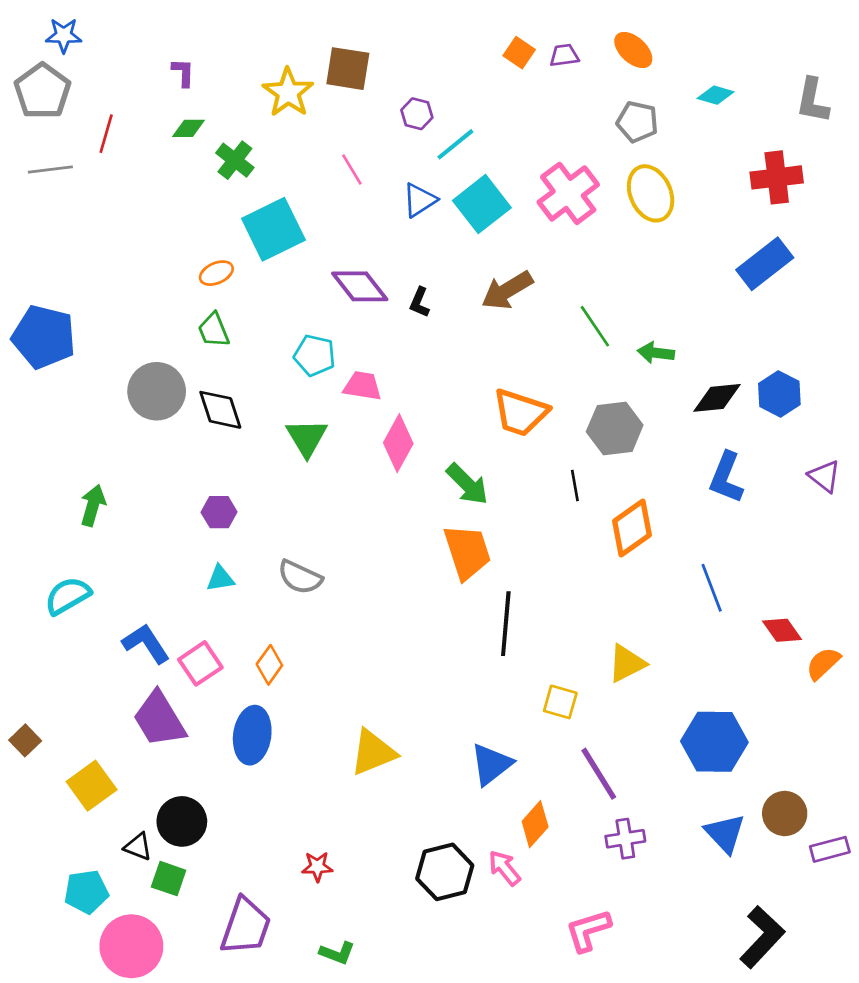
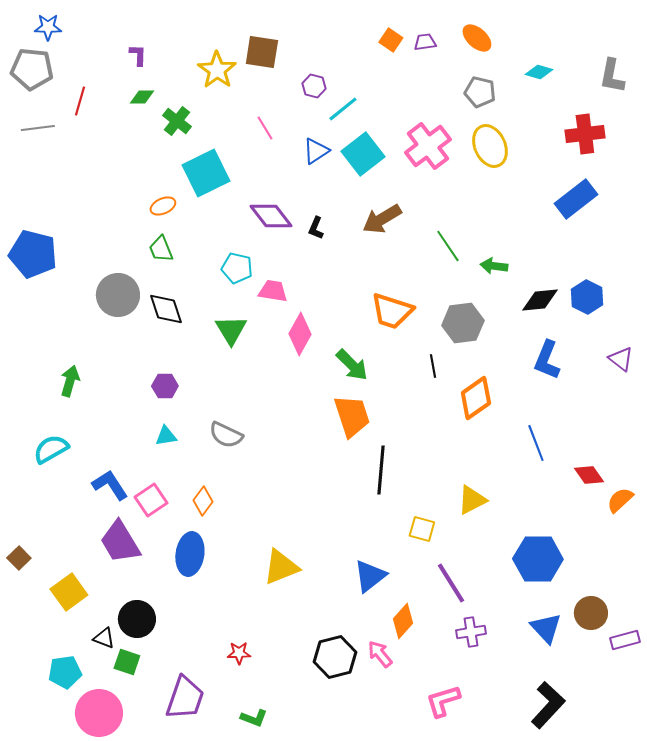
gray pentagon: (42, 91) -> (32, 69), turned -30
black L-shape: (762, 937) -> (548, 705), moved

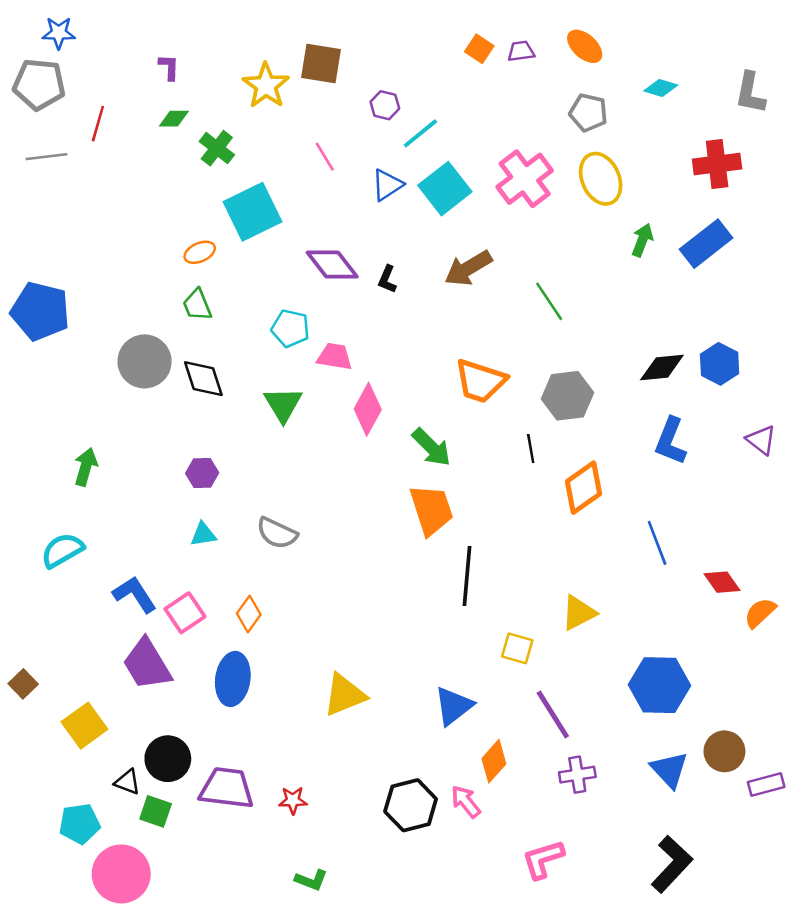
green arrow: (494, 266) -> (642, 240), moved, turned 104
purple trapezoid: (185, 698) -> (227, 788), moved, turned -102

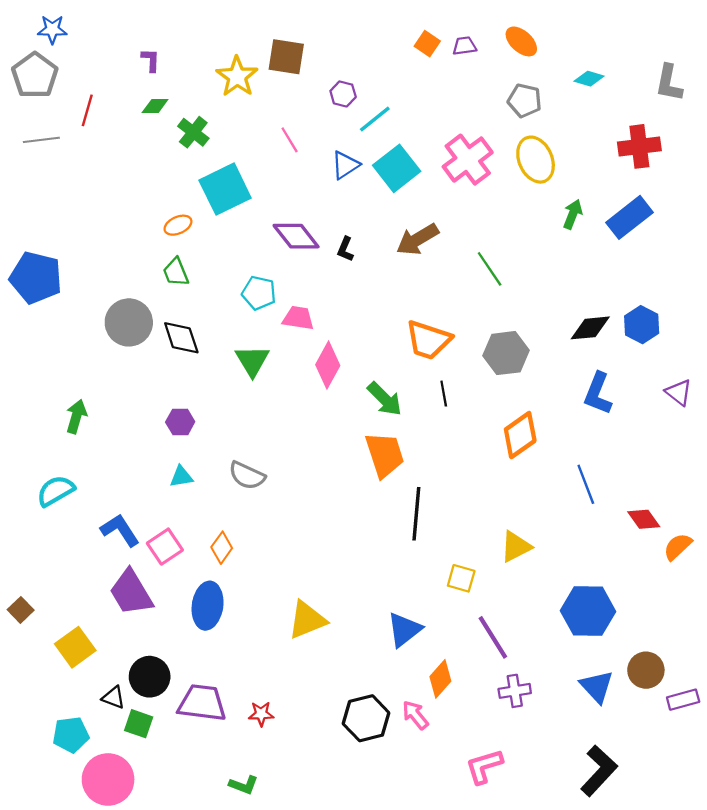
gray pentagon: (39, 84) -> (35, 75), turned 30
black line: (531, 448) -> (444, 394), moved
green L-shape: (311, 880) -> (244, 785), moved

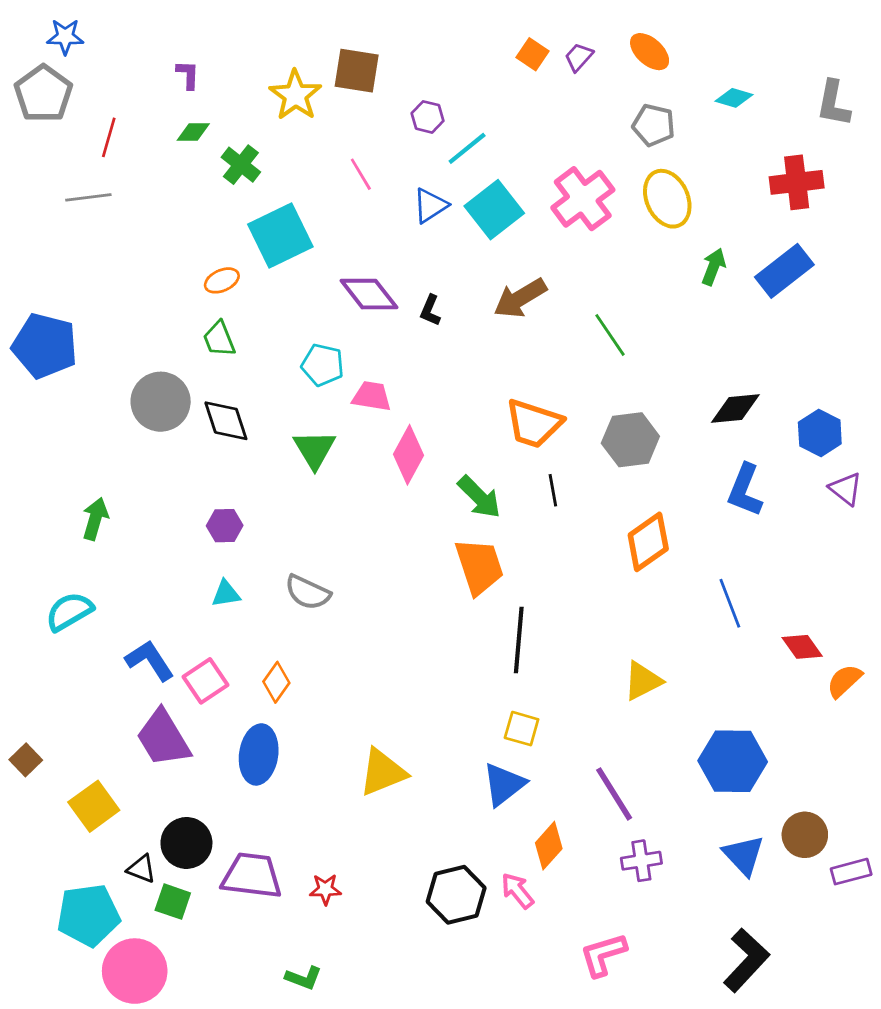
purple trapezoid: (464, 46) -> (579, 57), turned -40
gray line: (41, 140) -> (88, 197), moved
blue hexagon: (642, 325) -> (820, 433), moved
yellow square: (461, 578) -> (522, 729), moved
cyan pentagon: (71, 735) -> (88, 915), size x1.4

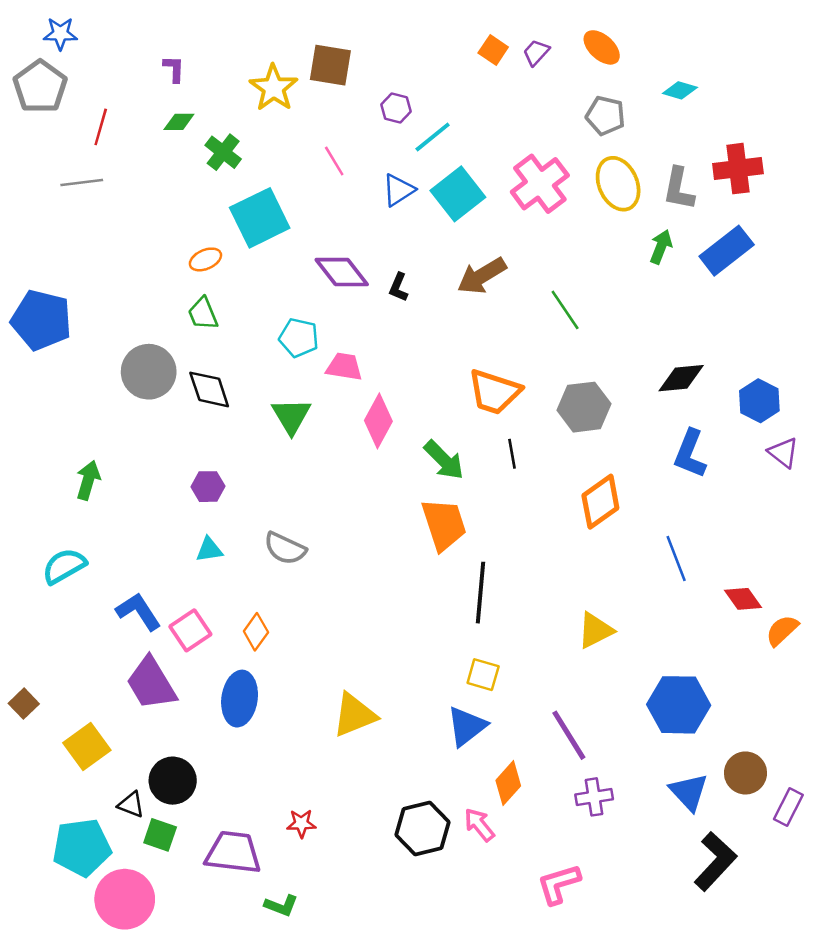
gray L-shape: (833, 103) -> (679, 189), moved
purple rectangle: (851, 872) -> (788, 807), turned -48
purple trapezoid: (252, 876) -> (233, 852), moved
black L-shape: (746, 960) -> (715, 861), moved

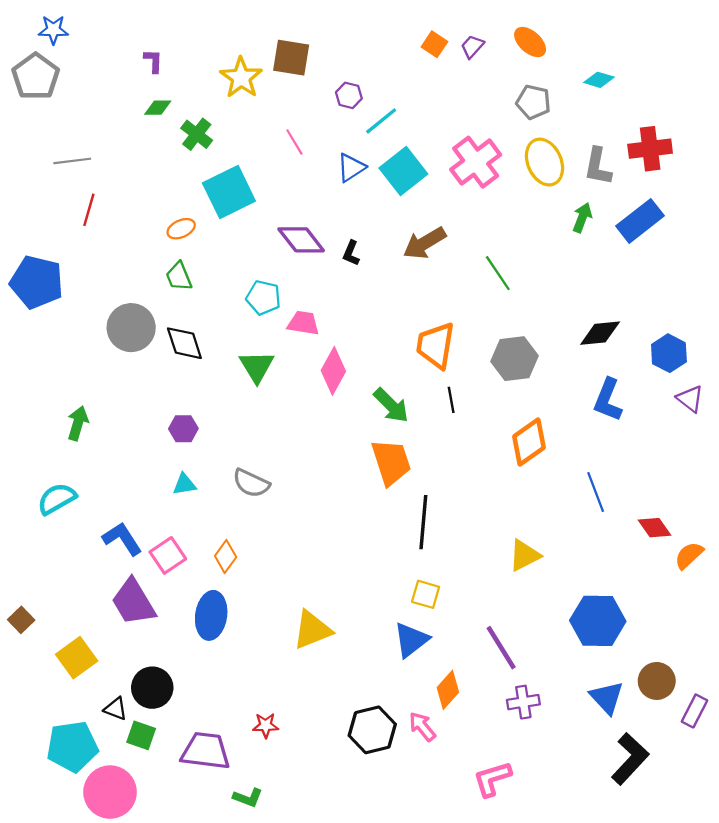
red line: (101, 127) -> (89, 210), moved
orange trapezoid: (494, 392) -> (436, 345), turned 81

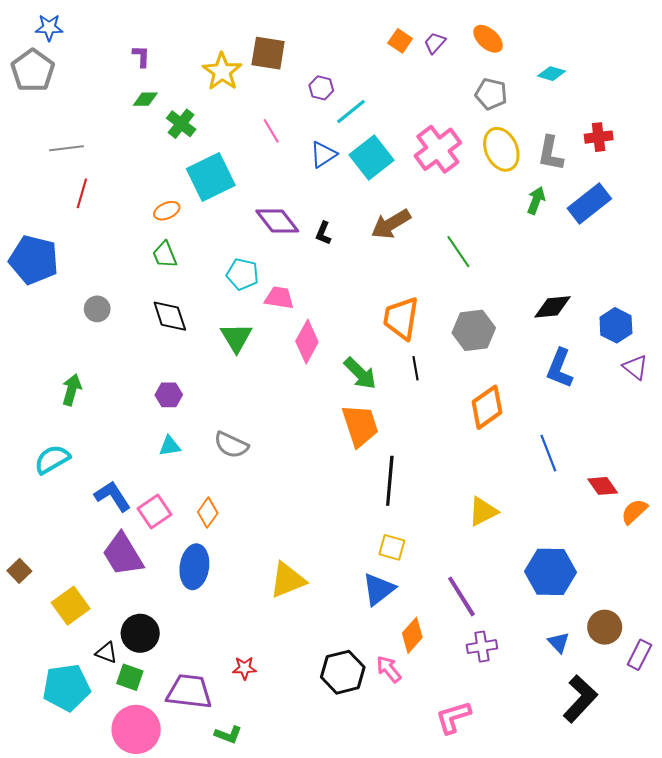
red cross: (650, 149) -> (599, 137), size x0.7
gray circle: (131, 328) -> (97, 309), moved, size x0.6
blue triangle: (607, 698) -> (559, 642), size x0.7
pink circle: (110, 792) -> (136, 729), moved

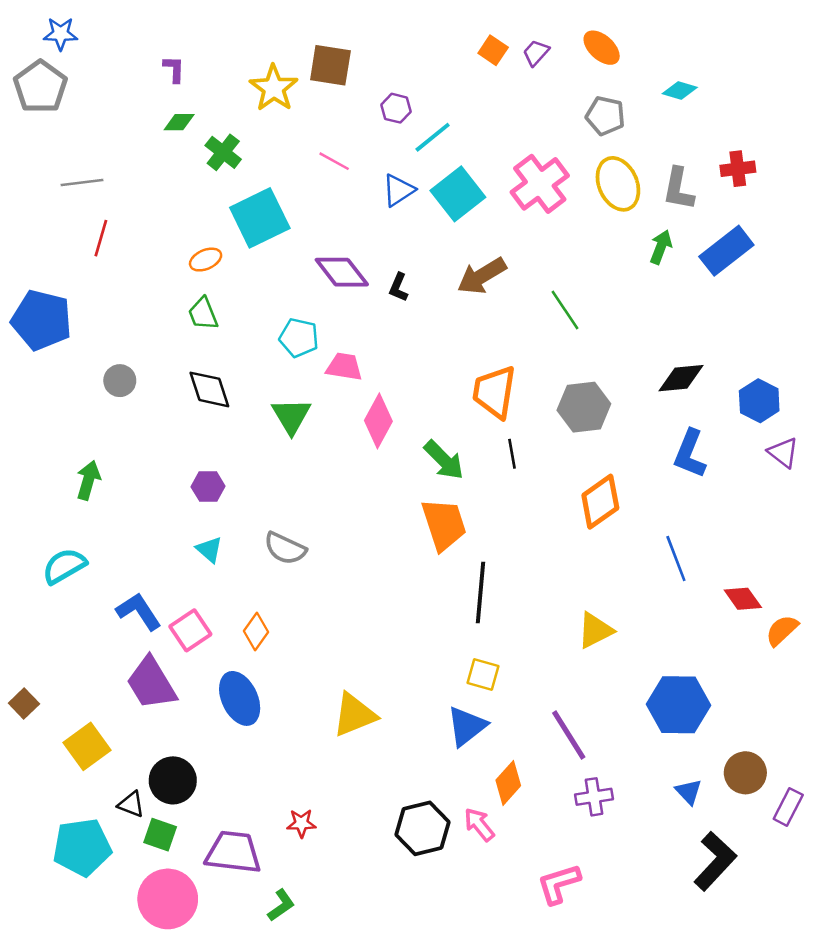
pink line: (271, 131) -> (334, 161), turned -30
cyan triangle: (170, 446) -> (209, 550), turned 50
blue ellipse: (194, 567) -> (240, 698), turned -33
green L-shape: (228, 735) -> (281, 905), turned -56

